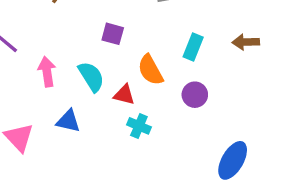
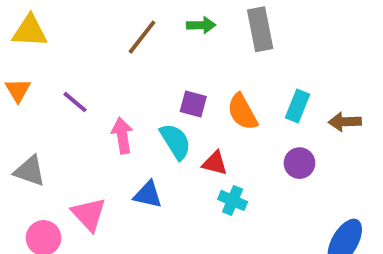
purple square: (113, 34) -> (193, 104), moved
brown arrow: (246, 42) -> (345, 122), moved
orange semicircle: (150, 70) -> (242, 112), moved

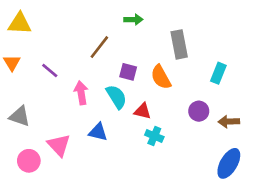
gray rectangle: (260, 29) -> (179, 44), moved
brown line: (142, 37) -> (99, 47), moved
cyan rectangle: (298, 106) -> (218, 73), moved
brown arrow: (345, 122) -> (229, 122), moved

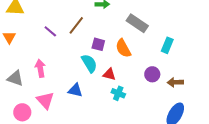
gray rectangle: (179, 44) -> (137, 23), turned -45
purple line: (50, 71) -> (50, 31), moved
pink arrow: (81, 93) -> (40, 68), moved

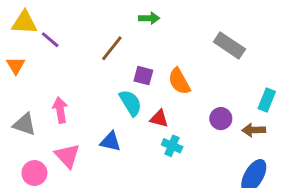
gray rectangle: (137, 23) -> (229, 45), moved
purple line: (50, 31) -> (50, 40), moved
cyan rectangle: (167, 45) -> (267, 100), moved

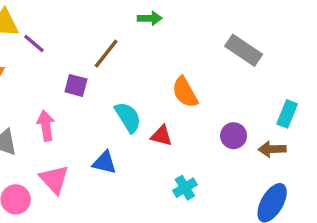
purple square: (143, 76) -> (76, 85), moved
cyan cross: (172, 146) -> (185, 188), moved, turned 36

